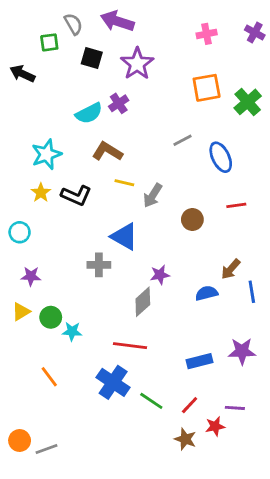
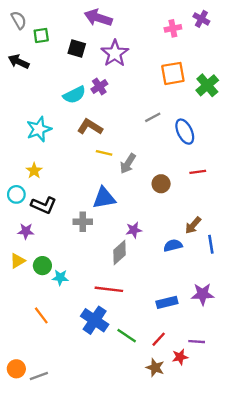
gray semicircle: (73, 24) -> (19, 20), moved
purple cross: (255, 33) -> (201, 19), moved
yellow star: (41, 193) -> (34, 171), moved
black L-shape: (76, 195) -> (44, 205), moved
blue triangle: (124, 237) -> (104, 198), turned -40

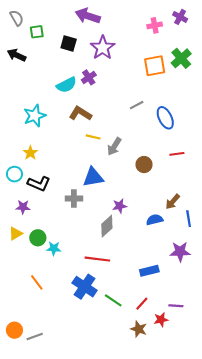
green cross: (207, 85) -> (181, 58), moved
purple star: (203, 294) -> (180, 252), moved

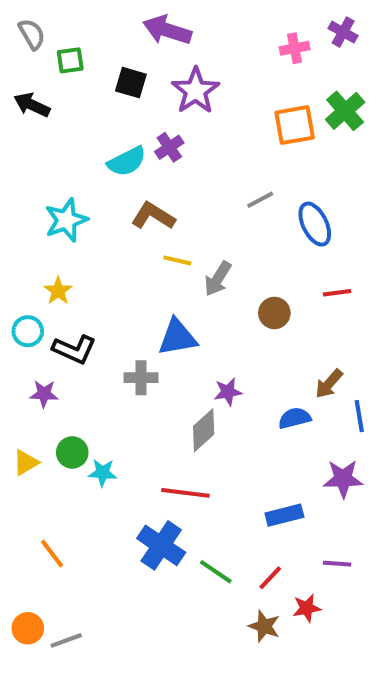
yellow triangle: (16, 234) -> (26, 463), moved
orange line: (37, 282) -> (52, 553), moved
purple line: (176, 306) -> (337, 564), moved

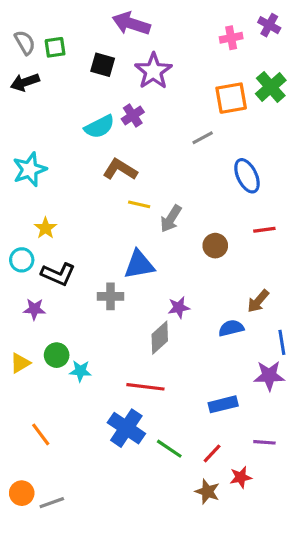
gray semicircle: (32, 34) -> (25, 43), moved
black arrow: (32, 105) -> (25, 82), turned -44
gray line: (260, 200) -> (203, 138), moved
cyan star: (66, 220) -> (30, 169), moved
blue line: (359, 416) -> (282, 342), moved

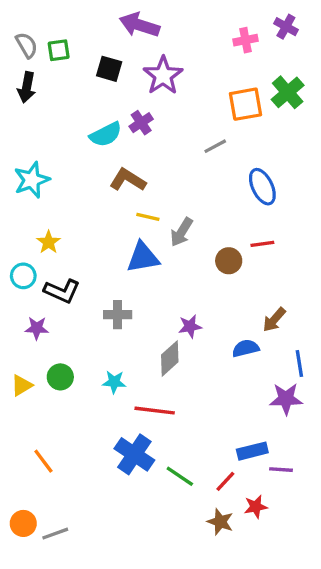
black arrow: (25, 82) -> (27, 87), turned -60
red line: (264, 230) -> (262, 244), moved
blue triangle: (139, 265) -> (143, 257), moved
cyan star: (80, 371) -> (114, 382), moved
blue rectangle: (223, 404) -> (252, 451), moved

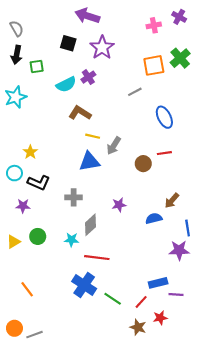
green square: (59, 50) -> (37, 66), moved
cyan star: (32, 180) -> (16, 97), moved
gray diamond: (170, 358) -> (90, 225), moved

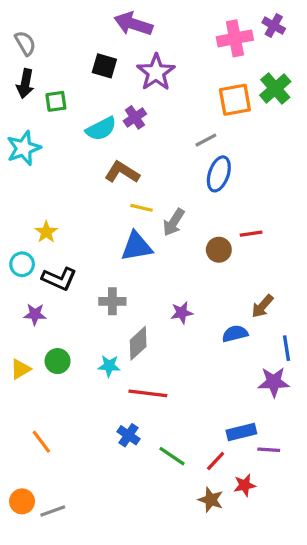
pink cross: (154, 25) -> (235, 38), size x1.5
blue ellipse: (164, 117) -> (219, 174), moved, turned 45
blue cross: (84, 285) -> (128, 435), size x0.6

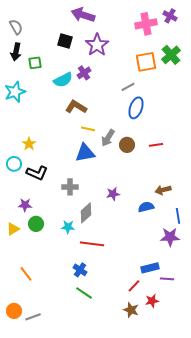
brown circle: (219, 250) -> (127, 145), moved
brown arrow: (262, 306) -> (163, 190), turned 35
purple star: (35, 314) -> (25, 205), moved
green line: (172, 456) -> (84, 293), moved

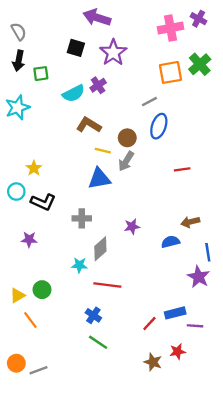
brown circle: (127, 145) -> (127, 138), moved
green circle: (36, 224) -> (42, 290), moved
yellow triangle: (13, 229) -> (17, 295), moved
purple star: (170, 237) -> (199, 277), turned 30
red line: (134, 286) -> (149, 324), moved

